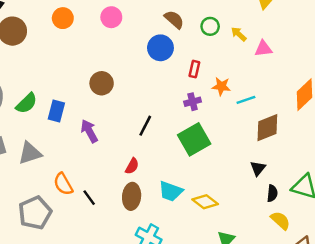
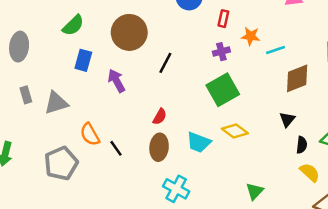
brown circle: (102, 83) -> (129, 32), size x1.5
green semicircle: (27, 103) -> (73, 25), moved
black line: (145, 126) -> (165, 63), moved
yellow diamond: (205, 202) -> (235, 131), moved

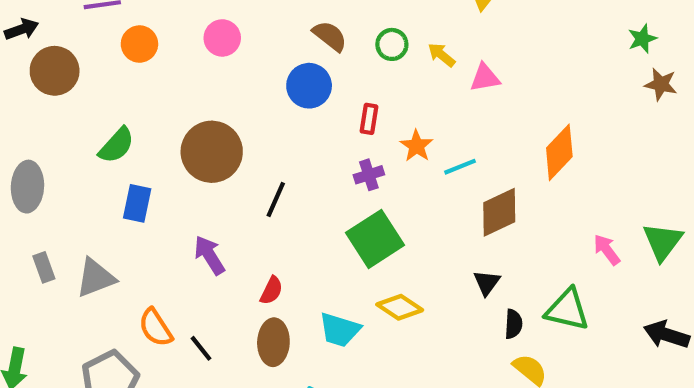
orange star: (251, 36) -> (417, 146), turned 30
purple arrow: (116, 81) -> (209, 255), moved

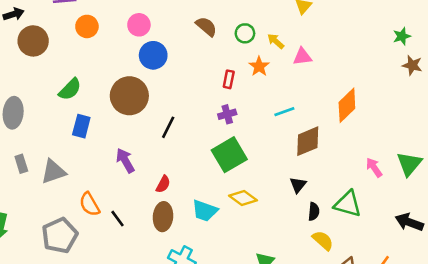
blue circle: (309, 86) -> (153, 55), moved
orange star: (417, 146) -> (259, 66), moved

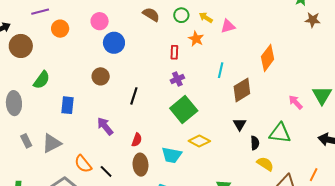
green semicircle: (70, 89) -> (42, 80), moved
brown circle: (129, 96) -> (101, 76), size x0.6
cyan line: (284, 112) -> (221, 70), turned -49

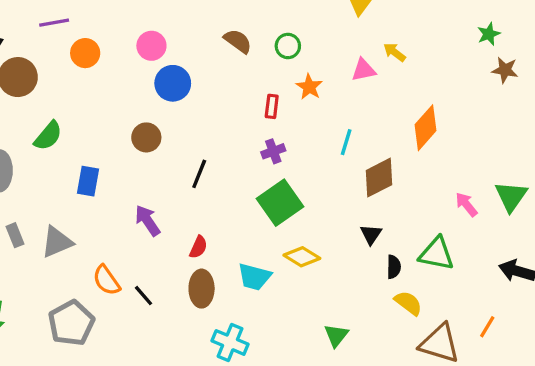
yellow arrow: (206, 18) -> (395, 52), moved

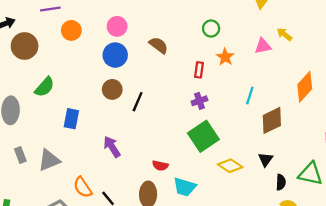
brown semicircle: (238, 41) -> (159, 45), moved
blue circle: (173, 83) -> (115, 55), moved
black line: (199, 174) -> (138, 102), moved
red semicircle: (198, 247) -> (160, 166), moved, turned 77
yellow diamond: (302, 257) -> (230, 166), moved

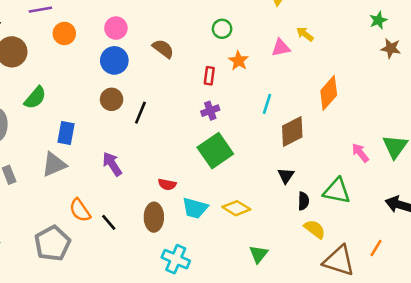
gray triangle: (49, 160) -> (54, 164), moved
yellow diamond: (230, 166) -> (236, 208), moved

